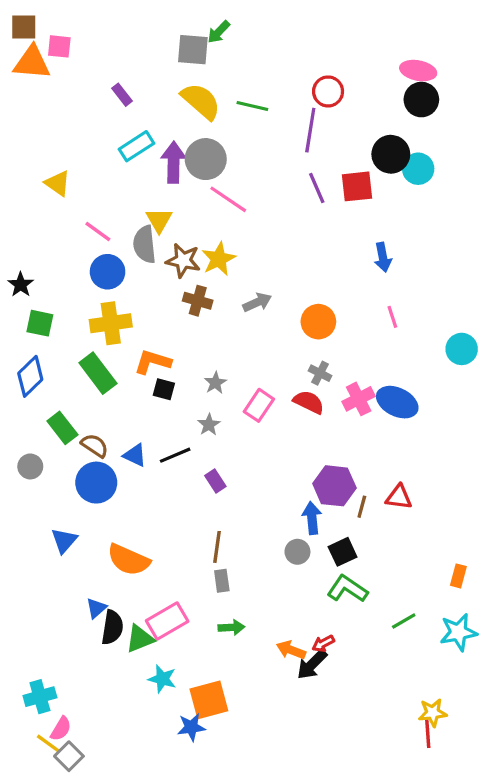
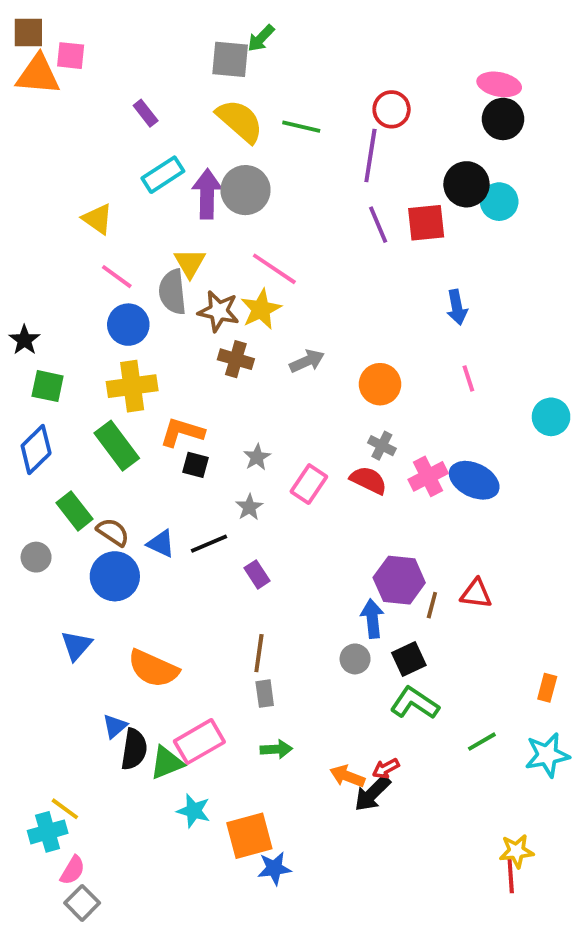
yellow triangle: (58, 183) -> (98, 219), moved
pink line: (228, 199) -> (274, 269), moved
blue star: (191, 727) -> (274, 868), moved
yellow line: (48, 743) -> (65, 809), moved

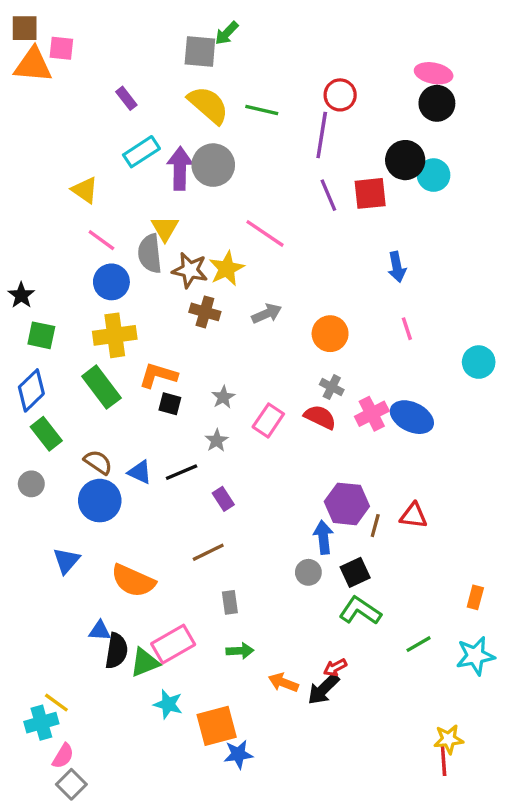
pink line: (274, 269) -> (265, 233), moved
green rectangle: (74, 511) -> (46, 434), moved
brown line: (259, 653) -> (208, 552), moved, turned 56
blue triangle: (115, 726) -> (100, 631), turned 45
orange arrow: (347, 776) -> (283, 683), moved

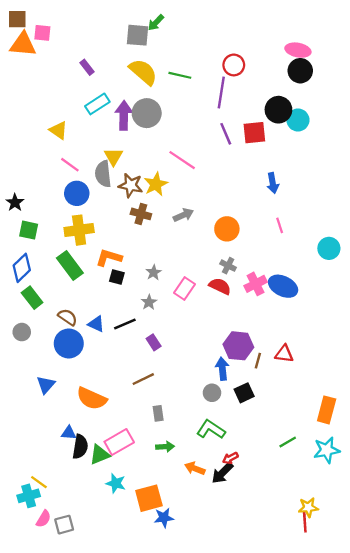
orange rectangle: (475, 597) -> (327, 410), size x1.6
green L-shape: (360, 611) -> (211, 429), moved
gray square: (71, 784) -> (64, 525), moved, turned 30

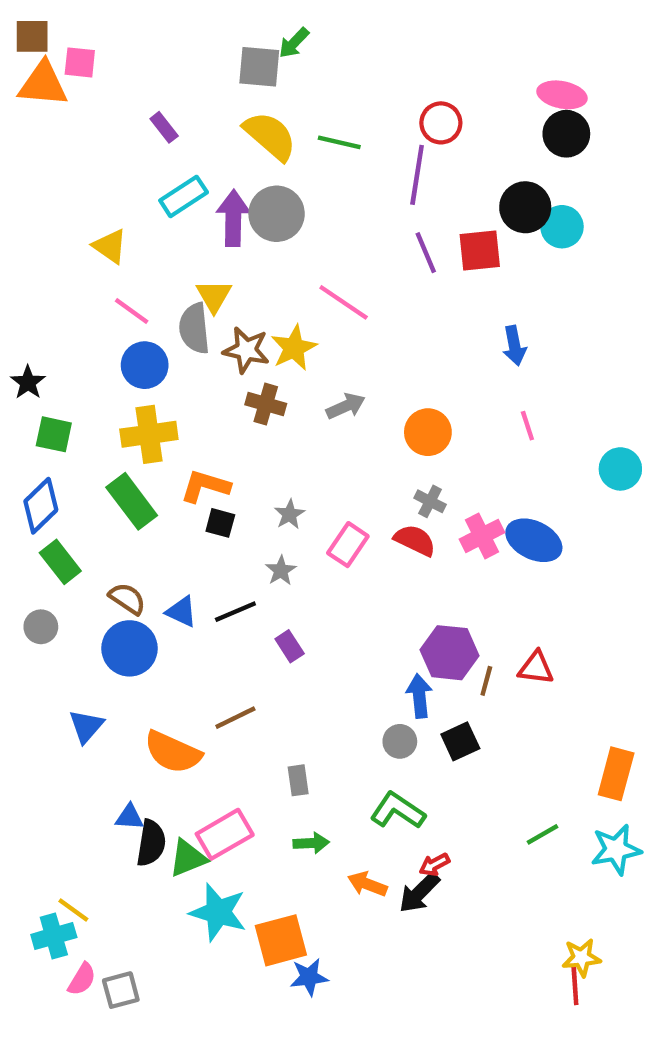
brown line: (143, 379) -> (235, 718), moved
cyan star: (116, 483) -> (218, 912), size x1.5

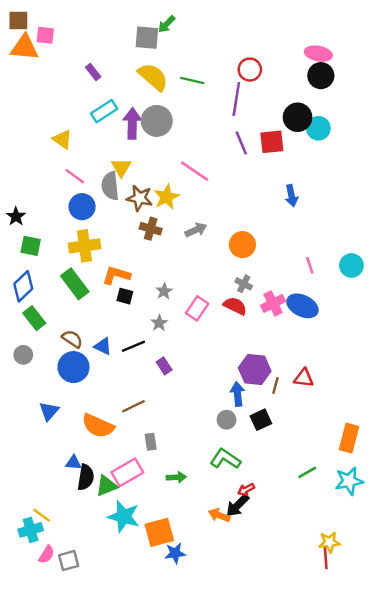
pink line: (527, 426) -> (310, 265), moved
gray rectangle: (298, 780) -> (151, 442), moved
orange arrow: (367, 884) -> (219, 515), moved

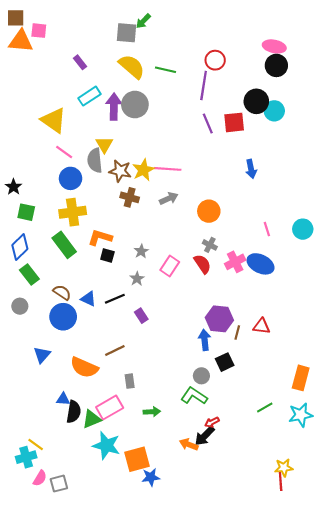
yellow triangle: (62, 139) -> (54, 120), size x1.5
pink line: (195, 171) -> (168, 169), moved, turned -30
red semicircle: (235, 306) -> (202, 264), turned 30
gray circle: (227, 420) -> (201, 376), moved

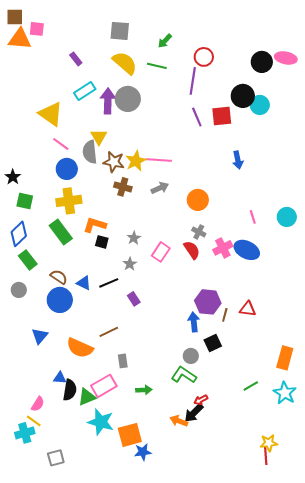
green arrow: (143, 21) -> (165, 41), moved
pink ellipse: (274, 46) -> (286, 58), moved
cyan star: (301, 415) -> (285, 393), turned -30
pink semicircle: (40, 478) -> (38, 404), moved

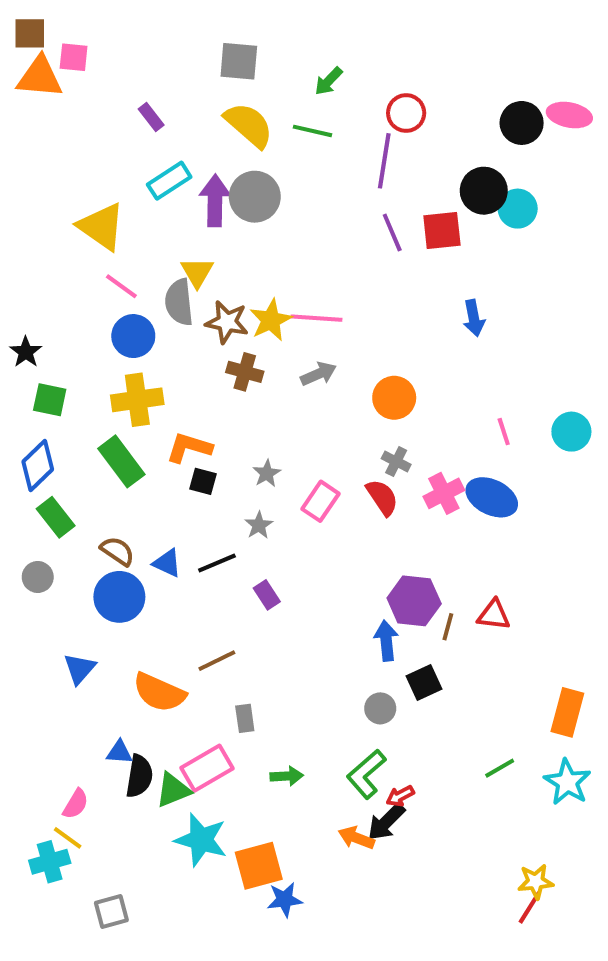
green L-shape: (184, 375) -> (366, 774), moved, turned -75
red line: (266, 456) -> (530, 908), turned 36

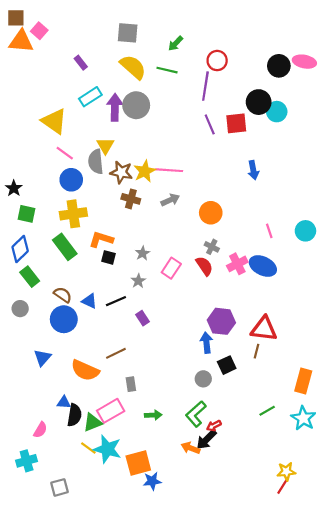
pink square: (74, 57) -> (39, 31), turned 35
red triangle: (494, 615) -> (264, 329), size x1.5
brown line: (448, 627) -> (256, 351), moved
yellow line: (68, 838) -> (88, 448), moved

